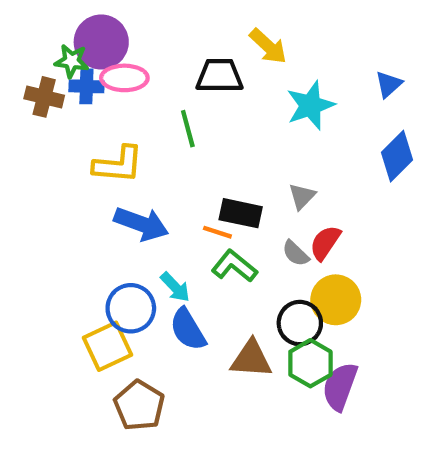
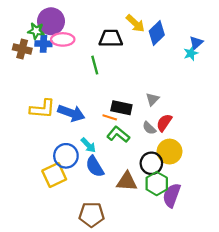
cyan star: (310, 105) -> (191, 53), moved, size x0.6
blue diamond: (397, 156) -> (157, 33), moved
yellow L-shape: (118, 165) -> (42, 109), moved
brown pentagon: (139, 405) -> (92, 215), moved, turned -30

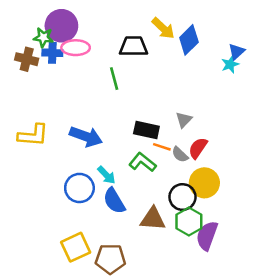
yellow L-shape: (42, 109) -> (33, 135), moved
orange line: (110, 117) -> (162, 147), moved
yellow square: (54, 175) -> (76, 247), moved

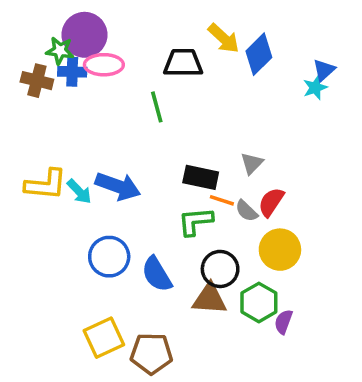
green L-shape: (143, 162) -> (195, 221), turned -44
cyan arrow: (107, 175) -> (79, 191), moved
black circle: (182, 197) -> (220, 269), moved
purple semicircle: (207, 236) -> (283, 322), size x0.6

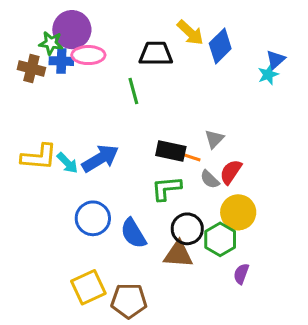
blue arrow: (118, 186) -> (100, 158), turned -51
orange line: (222, 200) -> (190, 157), moved
green hexagon: (259, 302) -> (220, 239), moved

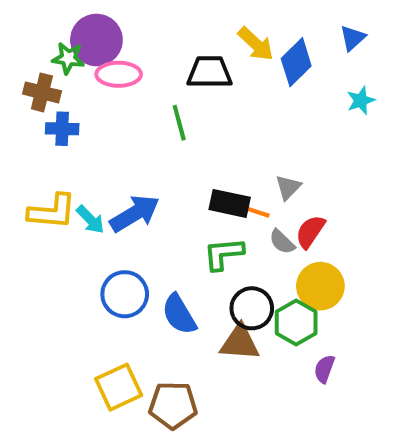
blue triangle: (276, 60) -> (353, 38), moved
blue cross: (61, 61) -> (62, 129), moved

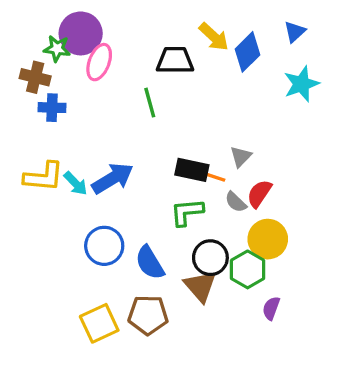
pink ellipse: (119, 74) -> (99, 62), turned -69
cyan star: (361, 101) -> (301, 84), size x1.5
brown triangle: (240, 343) -> (200, 286), turned 45
brown pentagon: (173, 405) -> (148, 315), moved

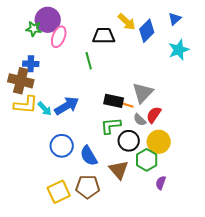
brown cross: (35, 77) -> (21, 81), moved, size x1.4
gray triangle: (241, 156) -> (143, 93), size x1.6
black circle: (210, 258) -> (129, 141), moved

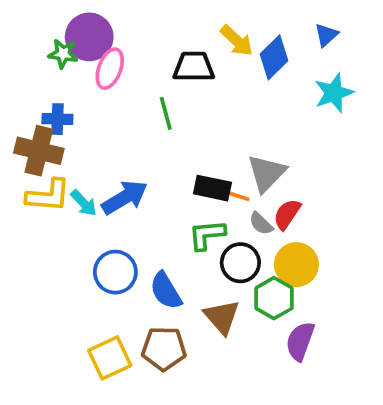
purple semicircle: (161, 183) -> (300, 341), size x1.5

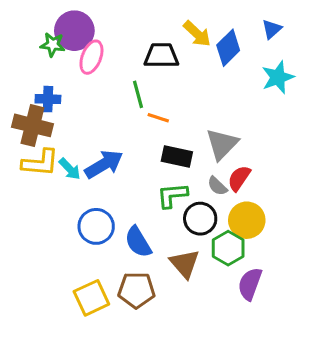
orange line: (237, 196) -> (158, 118), moved

